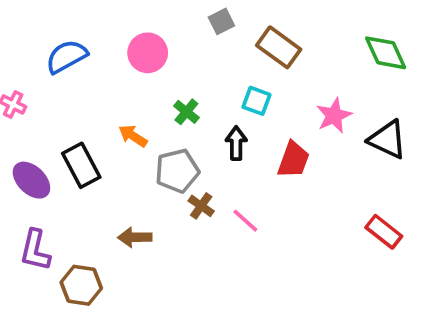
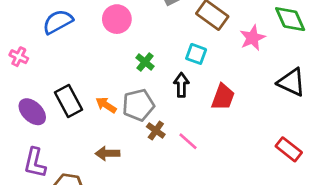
pink star: (334, 116) -> (253, 38), moved
orange arrow: (133, 136) -> (106, 105), moved

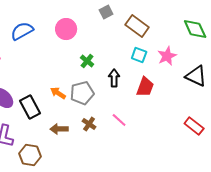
pink star: (253, 38) -> (167, 56), moved
cyan square: (196, 54) -> (139, 55), moved
black rectangle: (68, 101) -> (30, 107), moved
brown cross: (156, 131) -> (89, 124), moved

